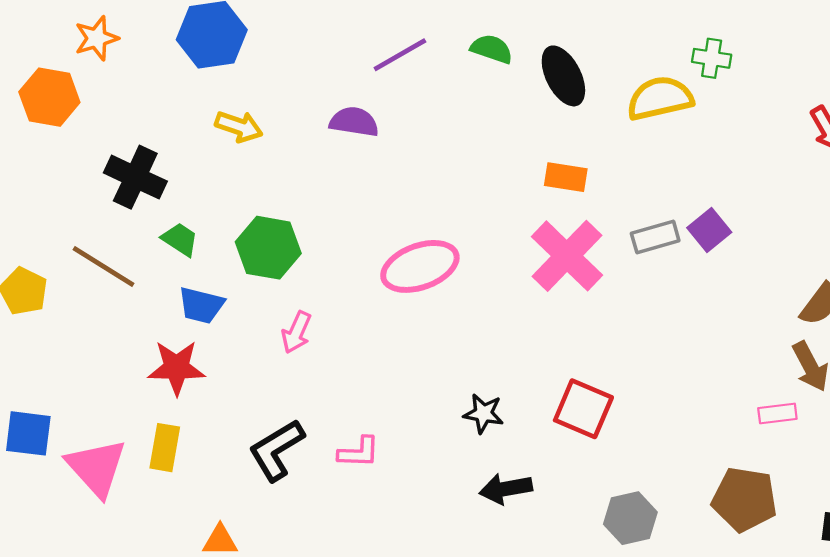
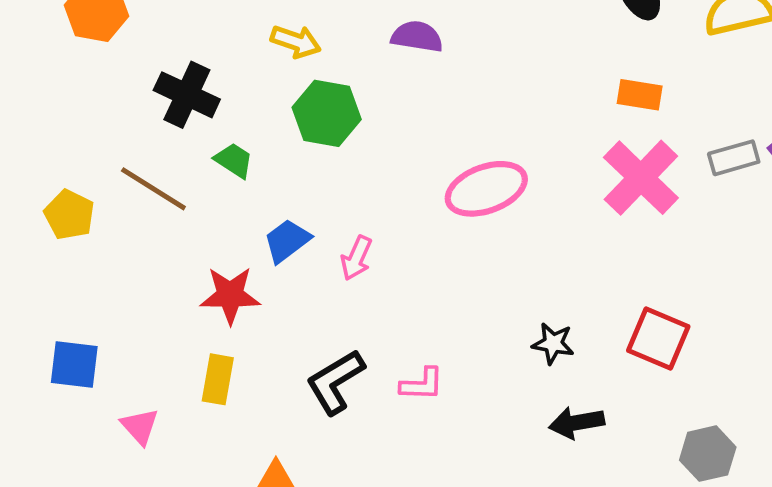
green hexagon: (268, 248) -> (327, 113), moved
blue trapezoid: (201, 305) -> (287, 241), moved, turned 129
pink triangle: (97, 468) -> (140, 426), moved, size x0.6

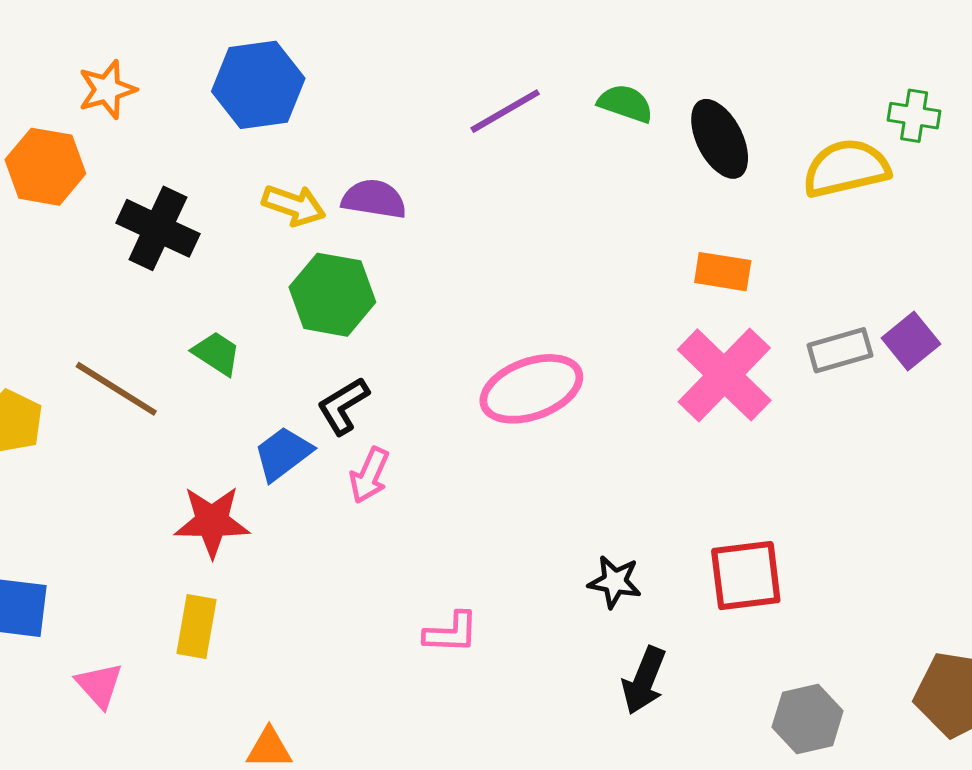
purple semicircle: (417, 37) -> (374, 199), moved
black cross: (187, 95) -> (158, 228), moved
red square: (658, 339) -> (746, 576), turned -30
black L-shape: (335, 382) -> (343, 406), moved, size x0.7
black arrow: (577, 423) -> (644, 680), turned -58

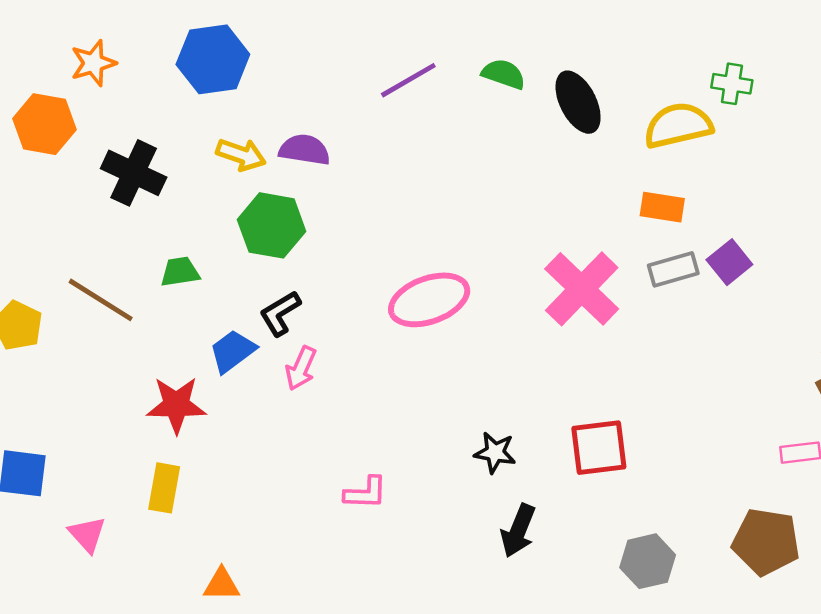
orange rectangle: (723, 272) -> (662, 207), moved
green trapezoid: (217, 353) -> (180, 272), turned -42

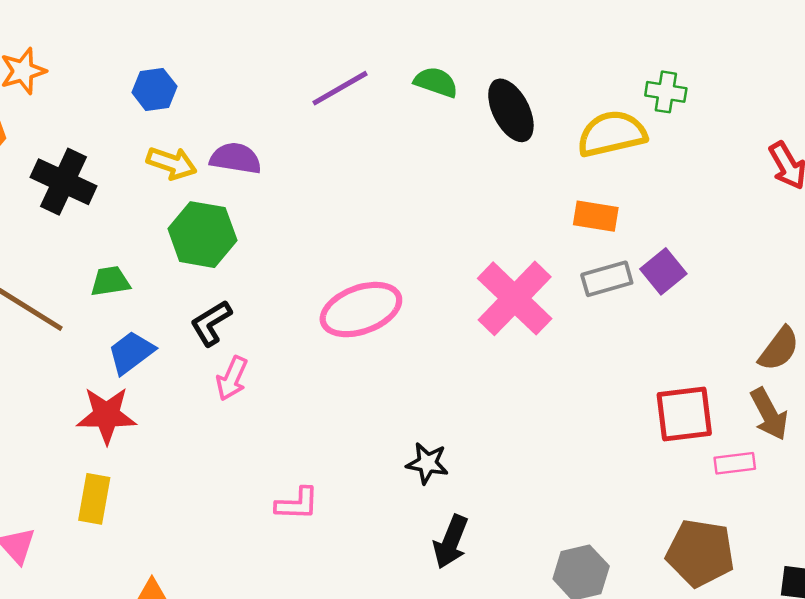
blue hexagon: (213, 59) -> (154, 89), moved, size x0.6
blue trapezoid: (233, 351) -> (131, 353), moved
red square: (599, 448) -> (684, 414), moved

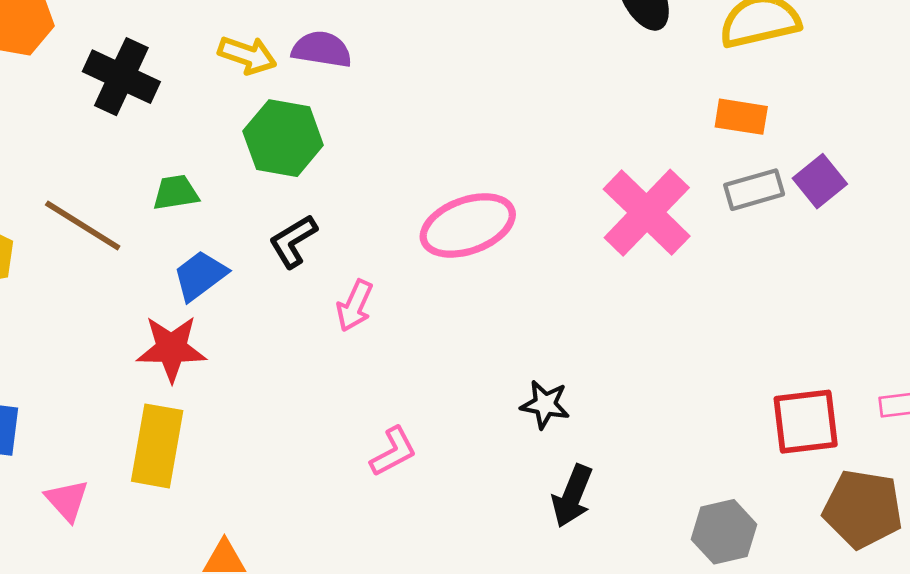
pink arrow: (232, 378) -> (355, 306), moved
red square: (684, 414) -> (806, 422), moved
yellow rectangle: (94, 499) -> (157, 446), size x1.4
pink L-shape: (297, 504) -> (393, 452), turned -30

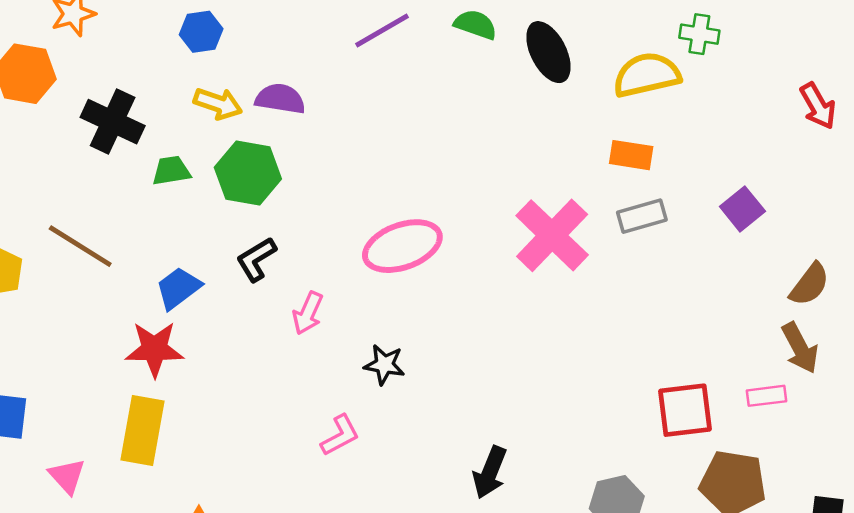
purple square: (820, 181) -> (742, 209), moved
green trapezoid: (176, 193) -> (171, 171), moved
black star: (545, 404) -> (384, 365), moved

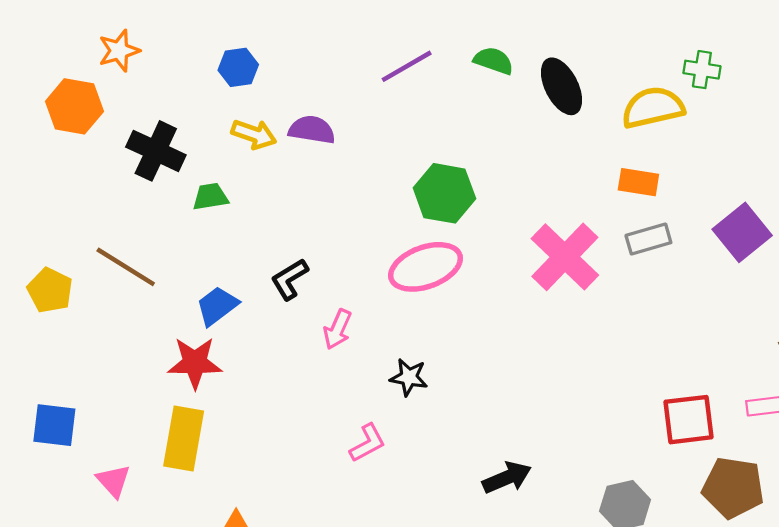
green hexagon: (248, 173) -> (444, 193), moved
purple square: (742, 209) -> (742, 232), size x1.4
black arrow: (490, 472) -> (507, 478), turned -135

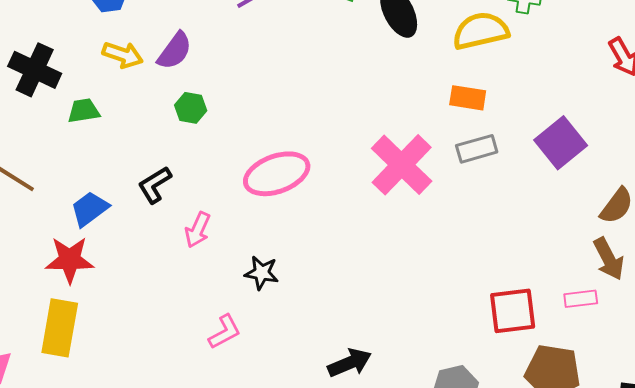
purple semicircle: (312, 130) -> (175, 51), turned 117
green hexagon: (444, 193) -> (191, 108), moved, size x0.6

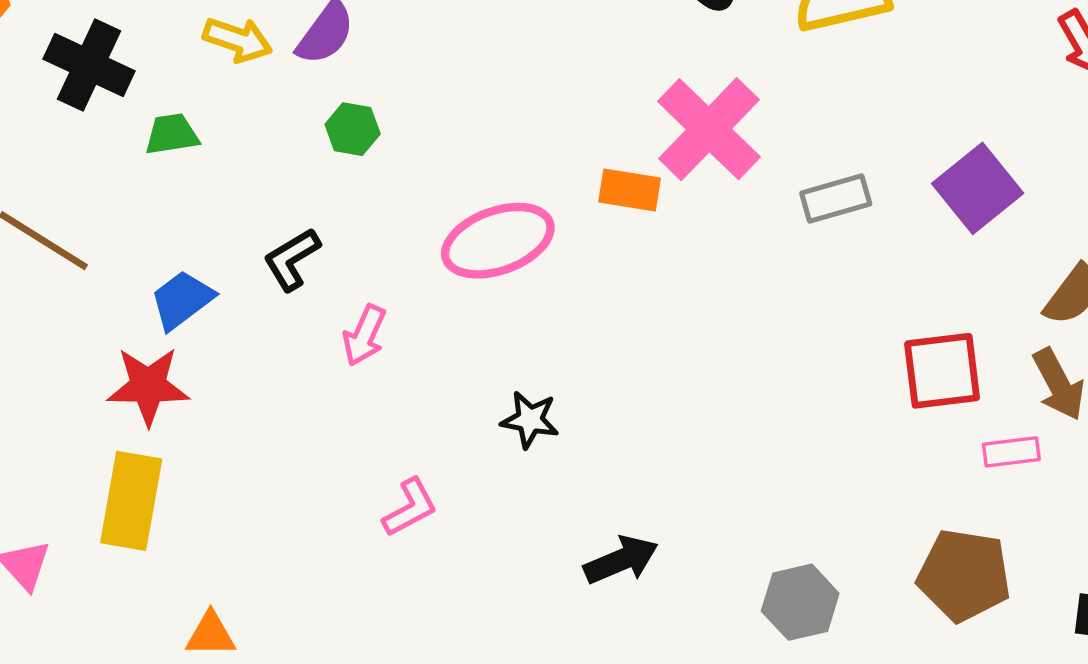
orange rectangle: (468, 98) -> (630, 190), moved
pink cross: (402, 165) -> (709, 129), moved
black star: (262, 273) -> (530, 420), moved
red square: (513, 311) -> (942, 371), moved

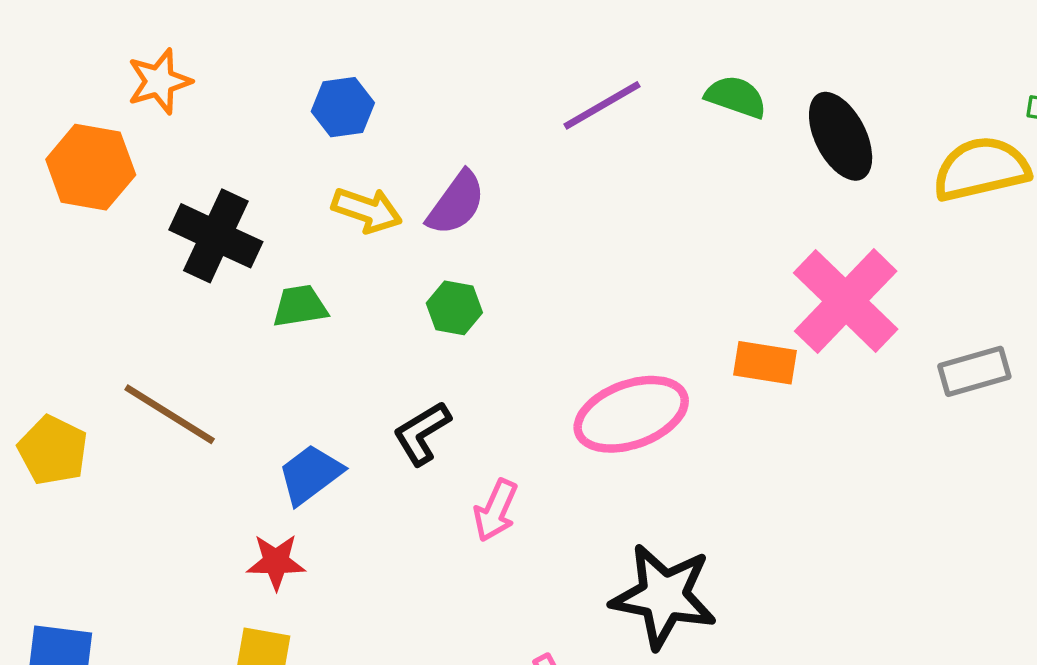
green hexagon: (353, 129) -> (454, 308), moved
red star: (148, 386) -> (276, 562), size x0.7
black star: (530, 420) -> (664, 596), size x1.8

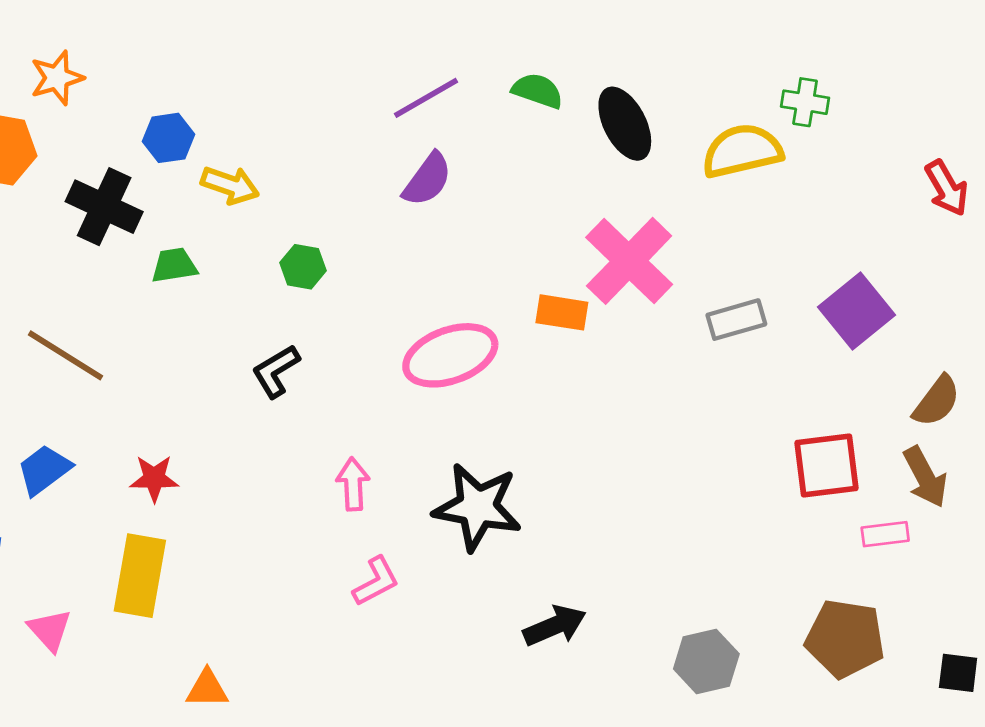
blue hexagon: (343, 107) -> (169, 138), moved
purple semicircle: (456, 203) -> (427, 179), moved
blue trapezoid: (310, 474) -> (44, 470), moved
pink arrow: (496, 510) -> (353, 484), moved, turned 153

